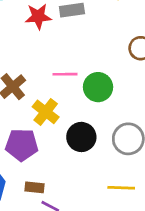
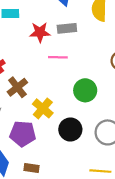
pink line: (65, 74) -> (58, 57), moved

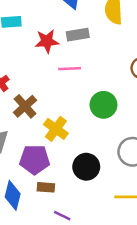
black circle: (70, 129) -> (86, 167), moved
brown rectangle: (31, 168) -> (46, 187), moved

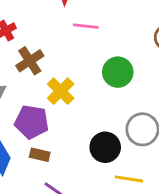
black circle: (86, 167) -> (105, 147), moved

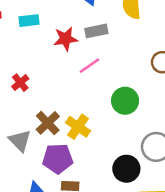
pink line: (86, 26) -> (89, 66), turned -30
brown cross: (30, 61) -> (48, 123), moved

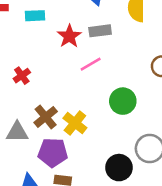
red star: (66, 39) -> (69, 36), turned -30
gray triangle: (20, 141) -> (17, 132), turned -50

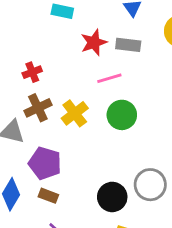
green circle: (123, 101) -> (122, 115), moved
brown cross: (46, 117) -> (38, 108), moved
yellow cross: (75, 123) -> (75, 113), moved

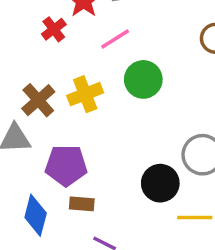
red cross: (32, 72) -> (54, 29), moved
yellow cross: (75, 113) -> (85, 94), turned 32

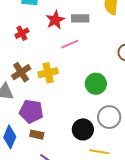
red cross: (54, 29) -> (22, 33), moved
green circle: (143, 79) -> (96, 84), moved

